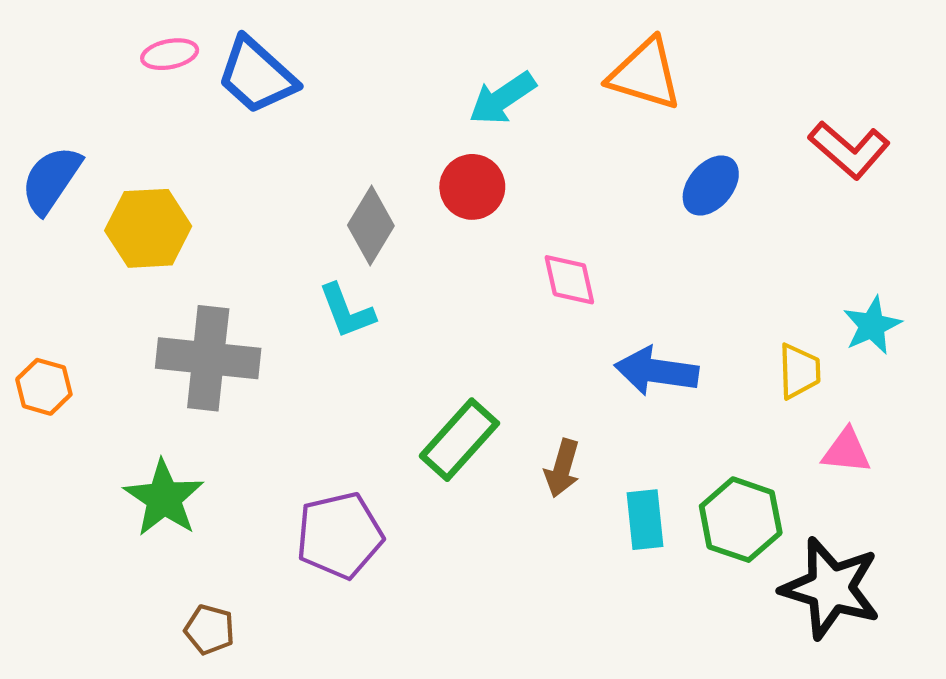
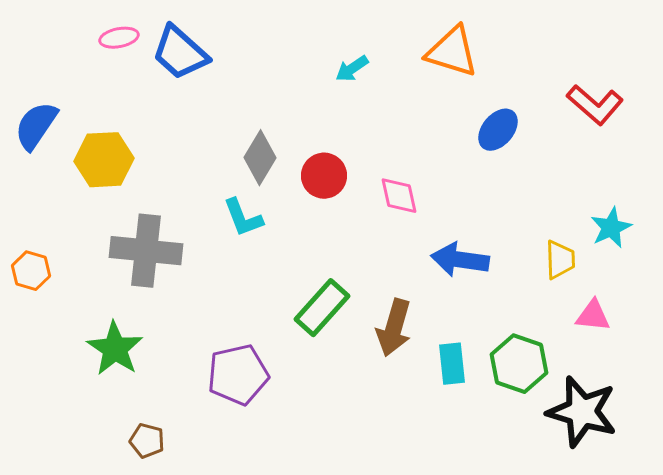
cyan arrow: (502, 98) -> (352, 69), size x0.7
red circle: (472, 187) -> (324, 176), moved
brown arrow: (562, 468) -> (394, 328), size x1.4

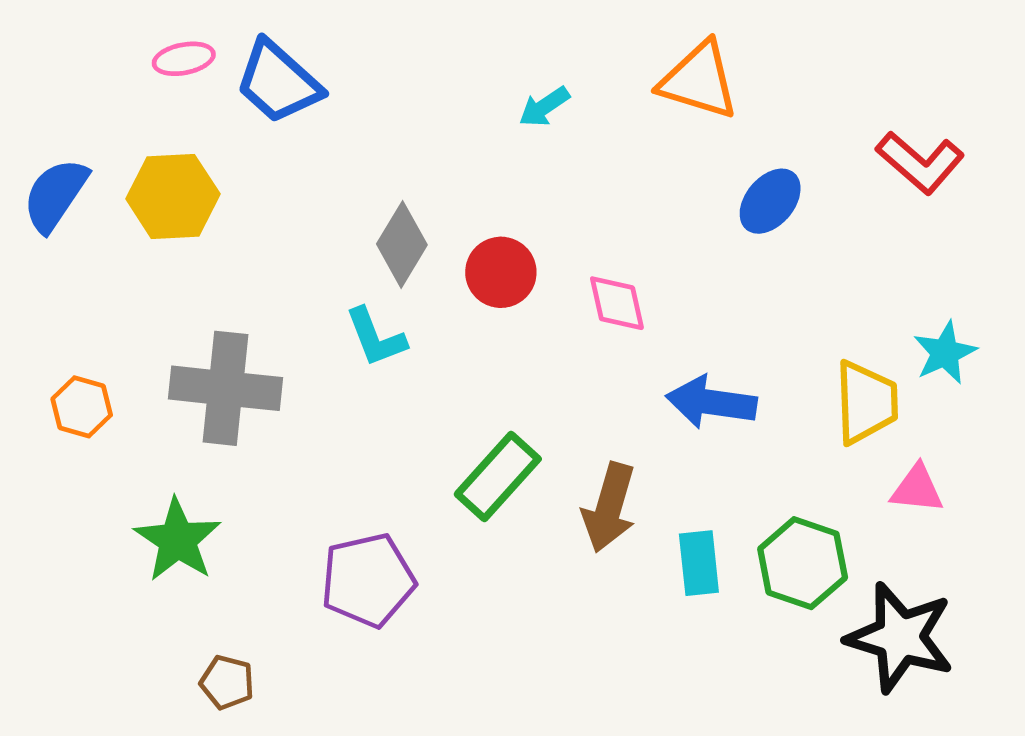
yellow hexagon: (104, 160) -> (173, 196), moved
yellow trapezoid: (560, 260) -> (866, 402), size x1.4
orange hexagon: (31, 271) -> (82, 407), moved

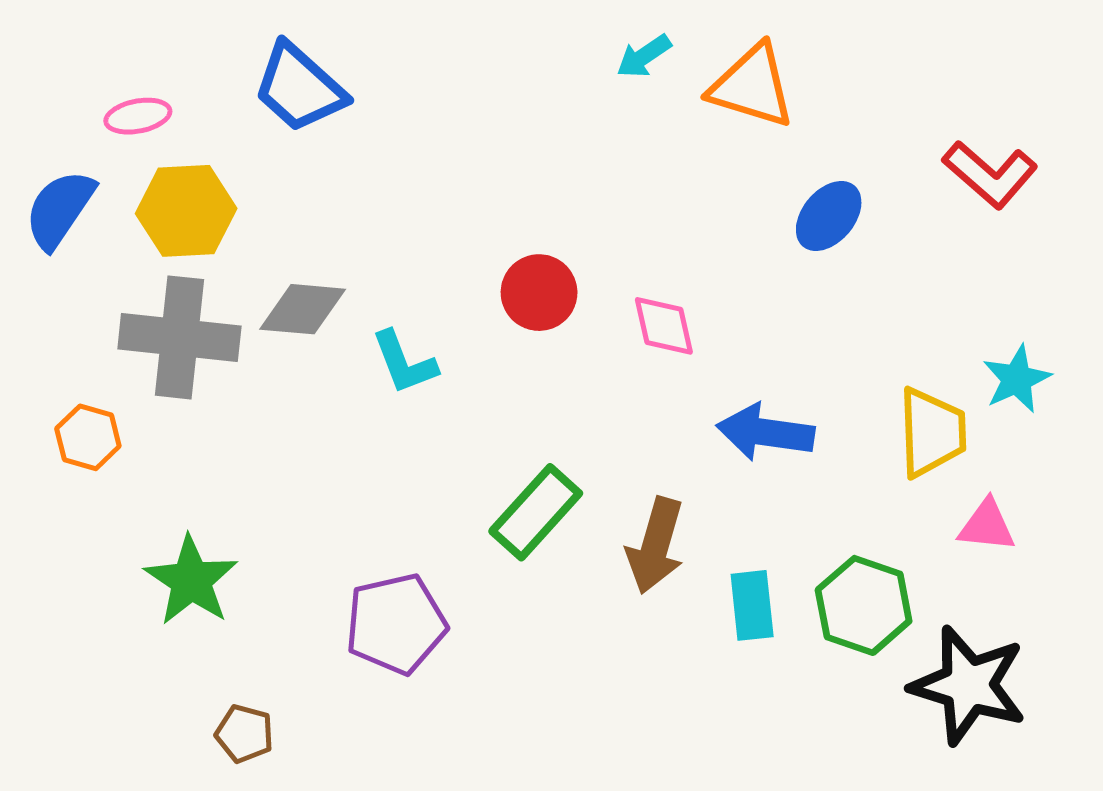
pink ellipse: (184, 59) -> (138, 116), moved
cyan arrow: (544, 107) -> (644, 56), moved
gray diamond: (402, 244) -> (303, 309), moved, turned 64
gray cross: (226, 388) -> (179, 337), moved

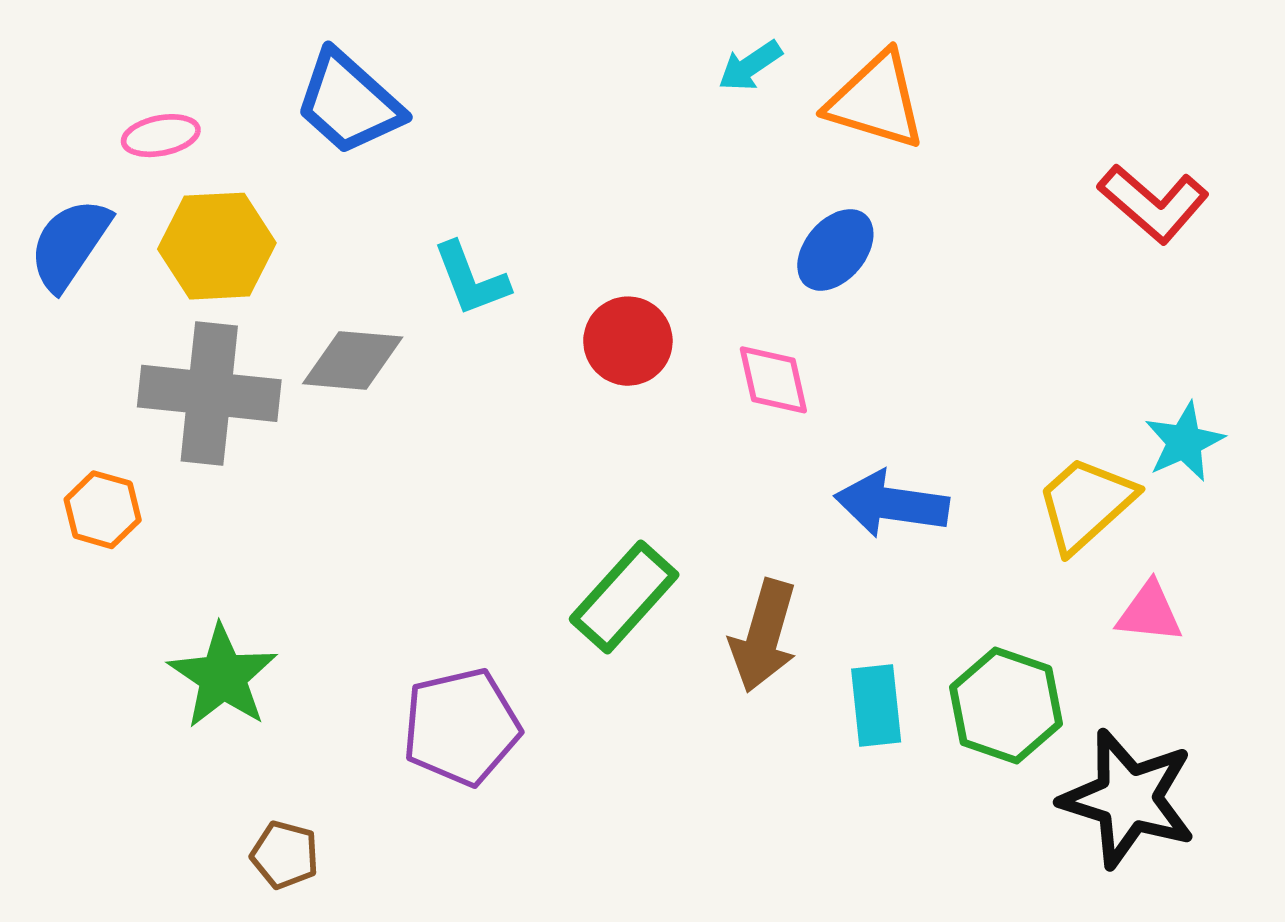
blue ellipse: (829, 216) -> (835, 250), moved
cyan L-shape: (404, 362) -> (471, 279), moved
yellow trapezoid: (932, 432) -> (1085, 504), turned -130

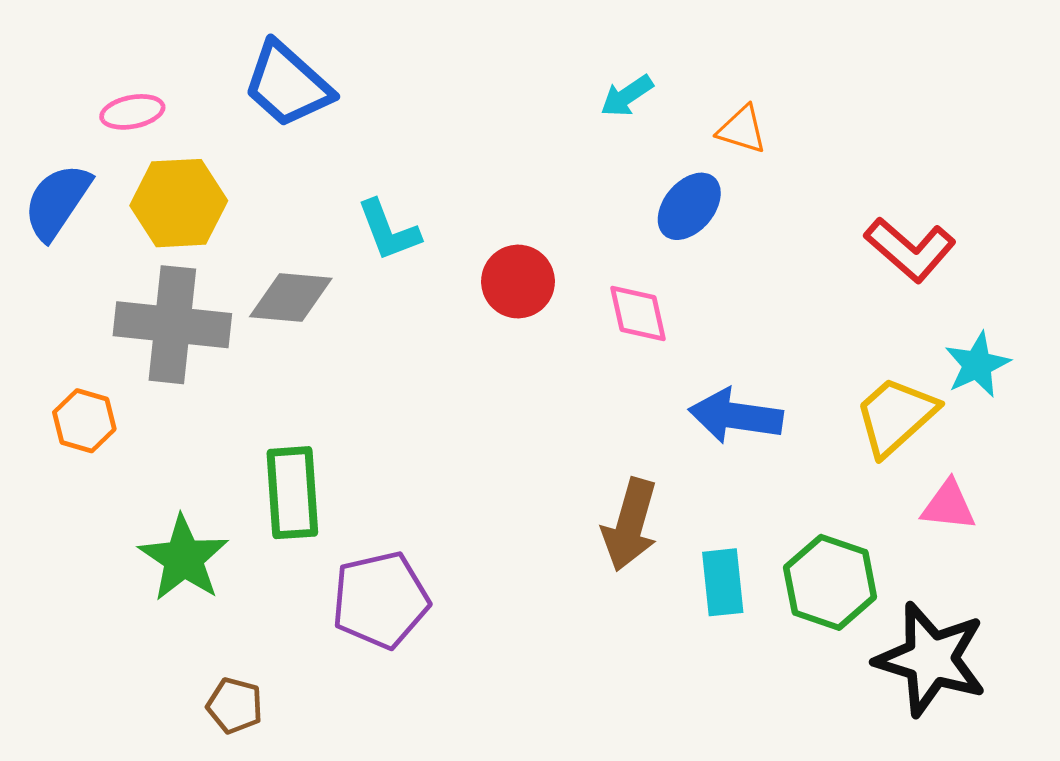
cyan arrow: (750, 66) -> (627, 96), moved
orange triangle: (876, 101) -> (742, 129), moved, size x0.6
red L-shape: (1153, 203) -> (910, 250), moved
green rectangle: (624, 597) -> (292, 493), moved, turned -46

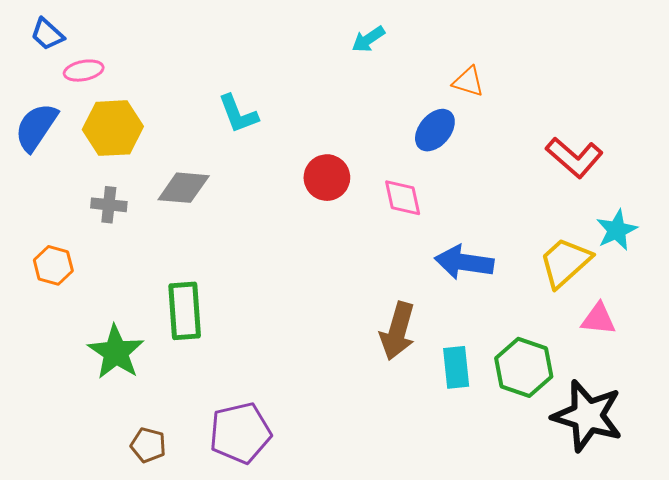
blue trapezoid: (288, 85) -> (47, 34), moved, size x0.6
cyan arrow: (627, 96) -> (368, 39), moved
cyan L-shape: (388, 230) -> (238, 114), moved
gray cross: (172, 325) -> (109, 205), size x0.5
purple pentagon: (380, 600) -> (240, 433), moved

